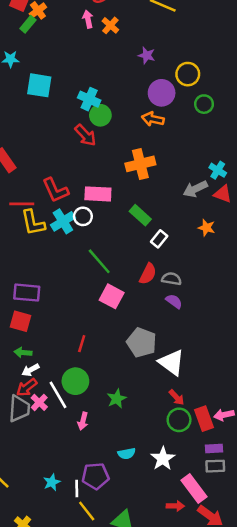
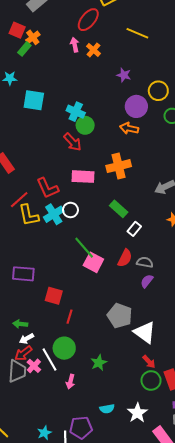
pink rectangle: (98, 194) -> (83, 177), moved
red line: (22, 204) -> (19, 200), turned -42
pink square: (112, 296) -> (93, 262), moved
purple semicircle: (174, 301) -> (147, 281), turned -88
red square: (20, 321) -> (54, 296), moved

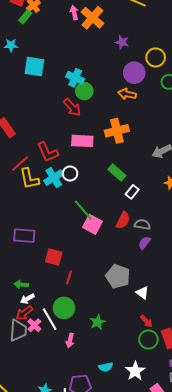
orange cross: (93, 50) -> (92, 18), size x1.6
white triangle: (145, 332) -> (142, 293), size x0.6

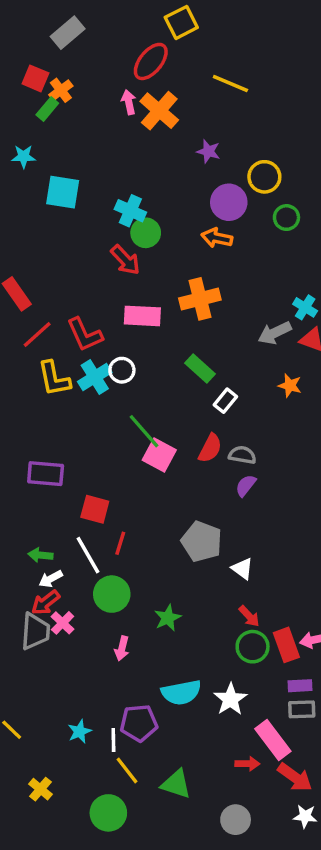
red line: (20, 163) -> (37, 335), moved
white line: (50, 319) -> (88, 555), moved
cyan semicircle: (106, 367) -> (181, 692), size x1.6

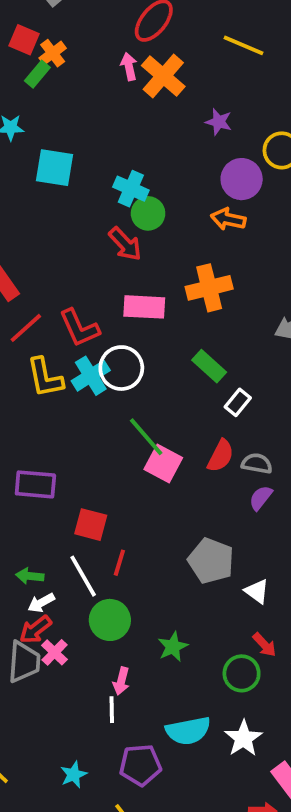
white circle: (122, 370) -> (121, 368), size x1.5
green circle: (253, 647) -> (242, 673), moved
white line: (113, 740) -> (112, 710), moved

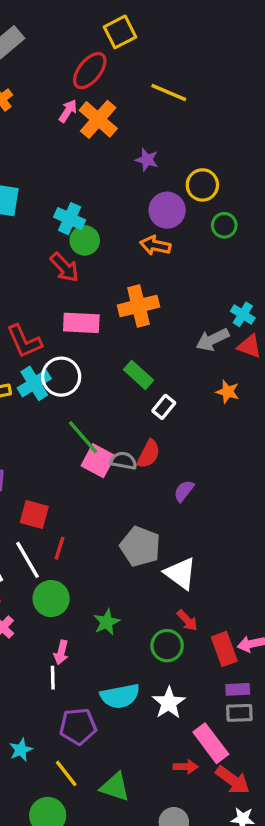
pink arrow: (129, 66) -> (68, 111), turned 45
gray semicircle: (257, 463) -> (123, 461), moved
white triangle: (257, 591) -> (181, 573), size x1.5
cyan star: (74, 775) -> (21, 750), moved

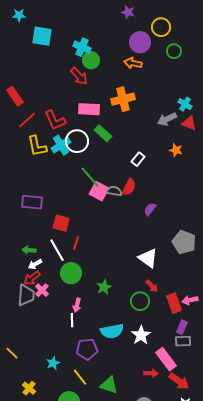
green rectangle: (139, 375) -> (103, 133), moved
gray pentagon: (140, 546) -> (184, 242), moved
purple rectangle: (238, 689) -> (182, 327), turned -64

